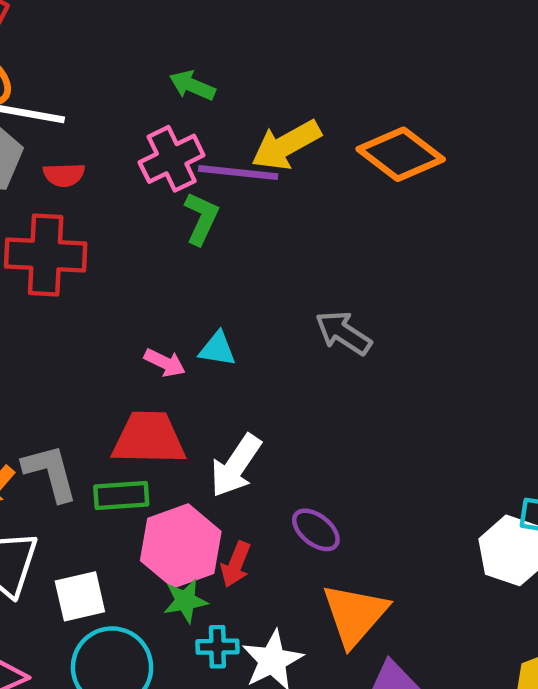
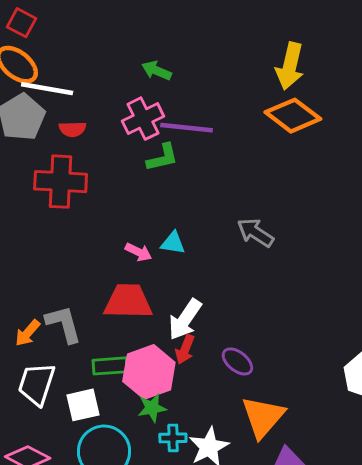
yellow arrow: (286, 145) -> (290, 66), moved, turned -48
green L-shape: (201, 218) -> (162, 158), turned 52
green rectangle: (121, 495) -> (110, 366), moved
red arrow: (236, 564) -> (185, 349), moved

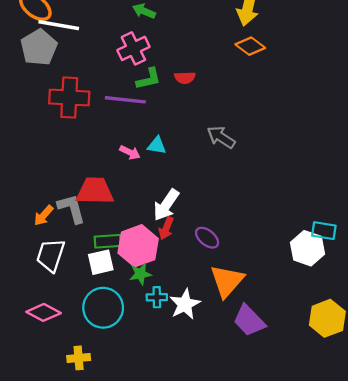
orange diamond: (293, 116) -> (250, 46), size x0.7
purple line: (186, 128) -> (125, 100), moved
red semicircle: (73, 129) -> (185, 78), moved
red trapezoid: (128, 301) -> (95, 191), moved
white square: (83, 405) -> (101, 262), moved

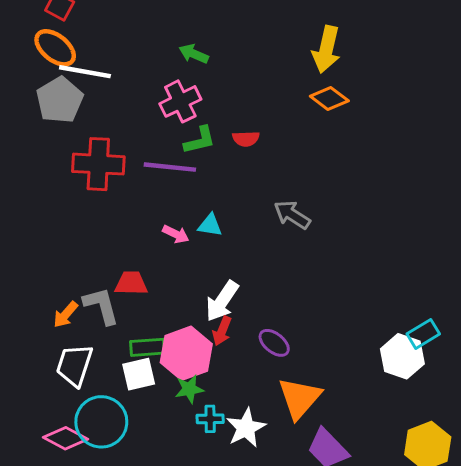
red trapezoid: (95, 191) -> (131, 283), size x0.7
cyan rectangle: (324, 231) -> (423, 334), turned -40
cyan circle: (103, 308) -> (101, 422), moved

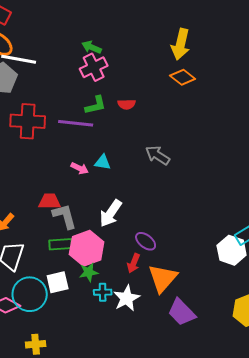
pink cross: (180, 101) -> (94, 67), moved
gray L-shape: (101, 306) -> (65, 216), moved
red arrow: (222, 331) -> (134, 263), moved
white square: (139, 374) -> (58, 282), moved

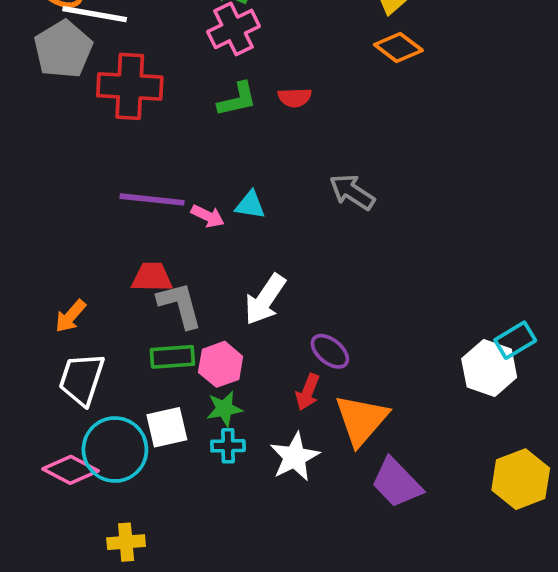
red cross: (28, 121) -> (130, 86), moved
purple line: (76, 123) -> (152, 199), moved
pink hexagon: (87, 248) -> (221, 364), size x0.7
cyan cross: (103, 292) -> (228, 446), moved

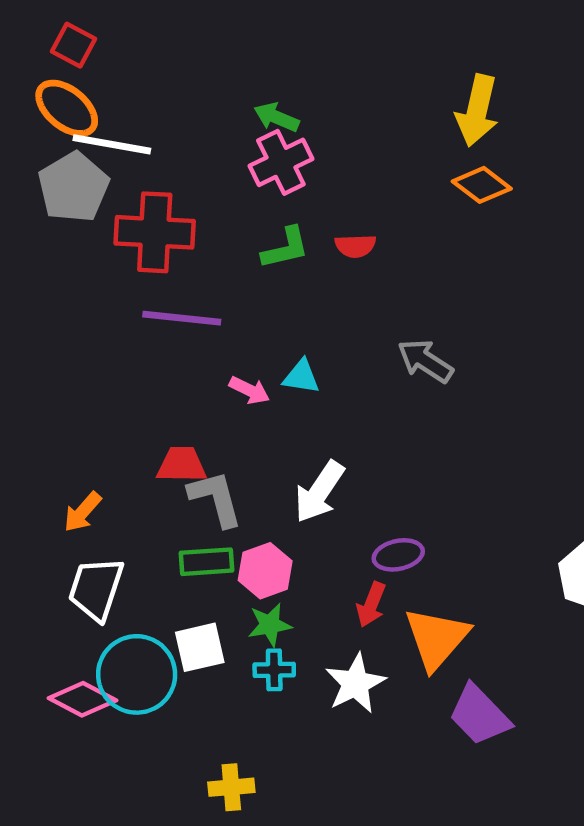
purple line: (152, 199) -> (182, 318), moved
purple ellipse: (330, 351) -> (398, 555), turned -51
yellow cross: (126, 542) -> (231, 787), moved

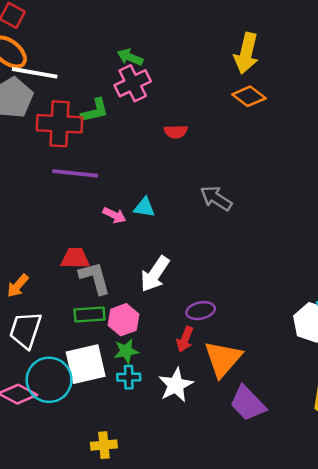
green L-shape: (285, 248) -> (95, 111), moved
white square: (200, 647) -> (86, 364), size x1.4

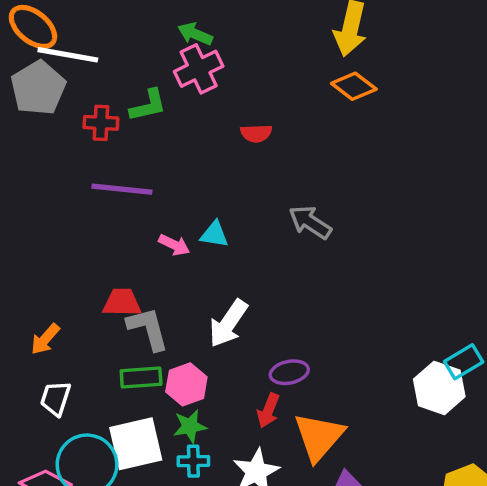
red cross: (59, 124) -> (101, 123), size x0.6
white trapezoid: (26, 330) -> (56, 398), size x0.7

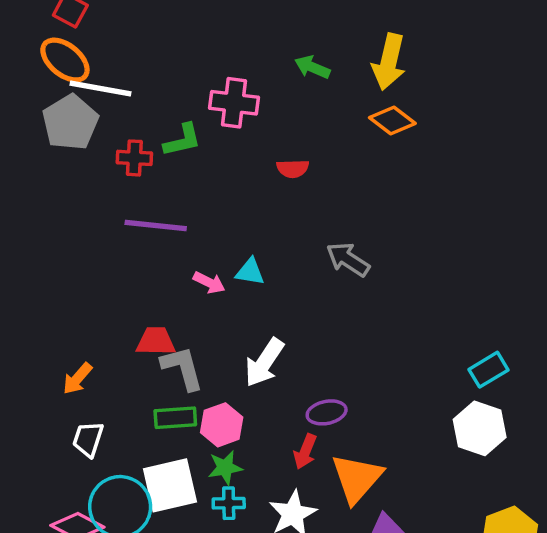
green arrow: (195, 34) -> (312, 67), moved
pink cross: (199, 69) -> (234, 103), turned 33
cyan rectangle: (464, 362) -> (488, 370), moved

